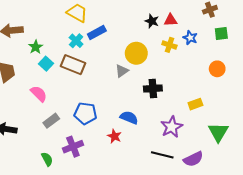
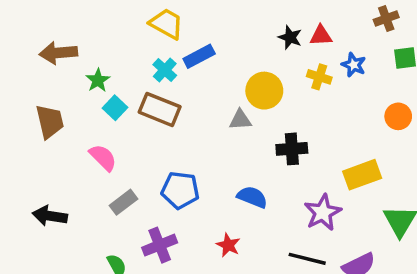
gray triangle: (122, 71) -> (240, 120), turned 32
yellow rectangle: (195, 104) -> (362, 175), size x1.5
red star: (114, 136) -> (228, 245), moved

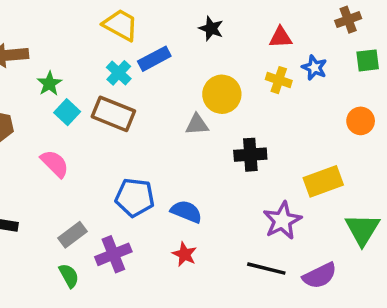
black star: (290, 37) -> (211, 28), moved
blue semicircle: (252, 197) -> (186, 212), moved
gray rectangle: (124, 202) -> (72, 235), moved

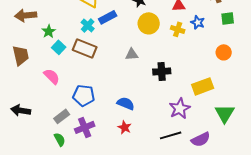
yellow circle: (222, 94) -> (149, 23), moved
blue pentagon: (135, 197) -> (84, 95), moved
black line: (266, 269) -> (171, 135), turned -30

